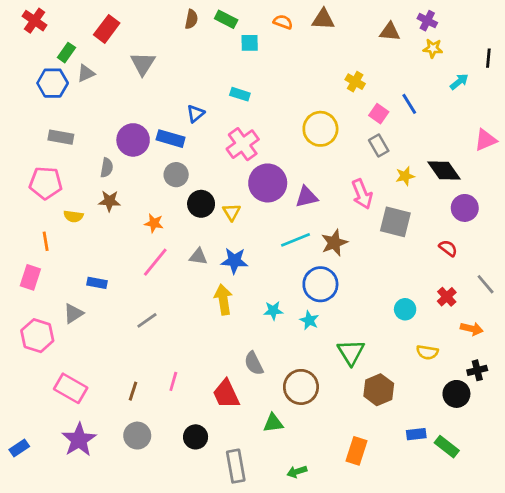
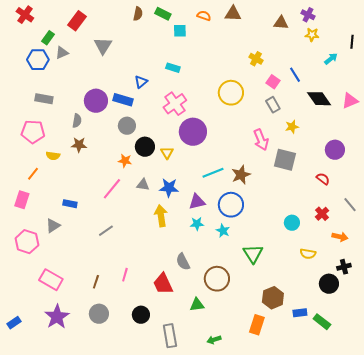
black diamond: (444, 170) -> (319, 99), moved
purple triangle: (307, 197) -> (197, 202), moved
orange star: (154, 223) -> (125, 161), moved
orange line: (46, 241) -> (33, 174), turned 48
brown hexagon: (379, 390) -> (273, 298), moved

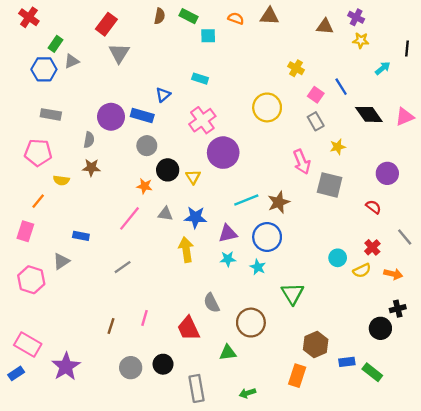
red rectangle: (77, 21) -> (106, 24), moved
yellow semicircle: (308, 254) -> (362, 271), moved, turned -35
pink rectangle: (51, 280) -> (28, 345), moved
gray circle: (99, 314) -> (131, 368), moved

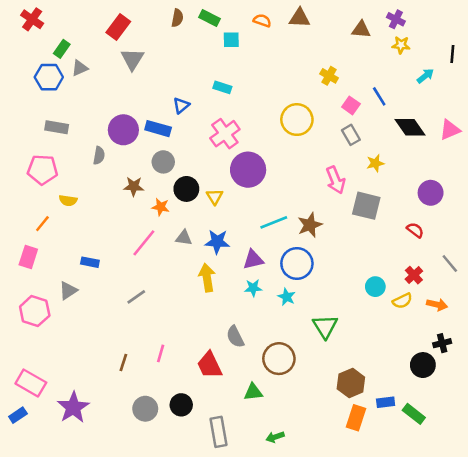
brown star: (91, 168) -> (134, 186), moved
orange rectangle: (297, 376) -> (356, 418), moved

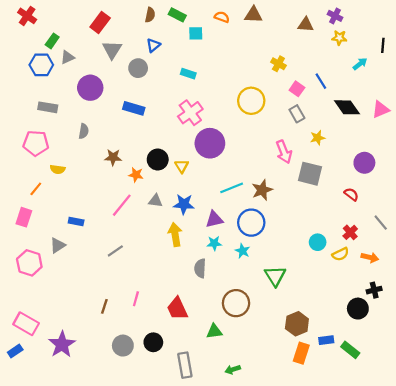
blue triangle: (181, 105) -> (153, 45), moved
purple circle: (123, 130) -> (90, 88), moved
gray circle: (163, 162) -> (138, 68), moved
gray semicircle: (235, 337) -> (200, 268), moved, turned 30

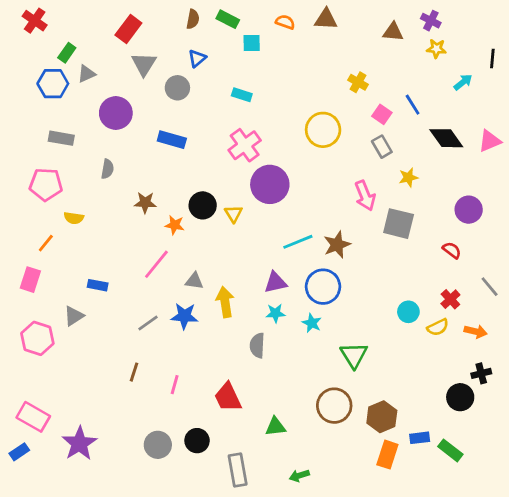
gray triangle: (156, 201) -> (194, 281), moved
blue star: (184, 204) -> (184, 316), moved
brown circle: (236, 303) -> (334, 406), moved
brown line: (104, 306) -> (134, 372), moved

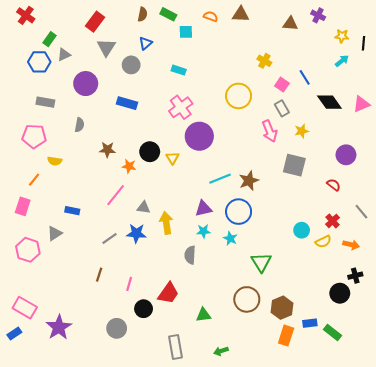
yellow star: (436, 49) -> (342, 36), moved
pink arrow: (365, 196) -> (270, 131), moved
red trapezoid: (228, 397) -> (168, 293), turned -120
black circle: (197, 441) -> (144, 309), moved

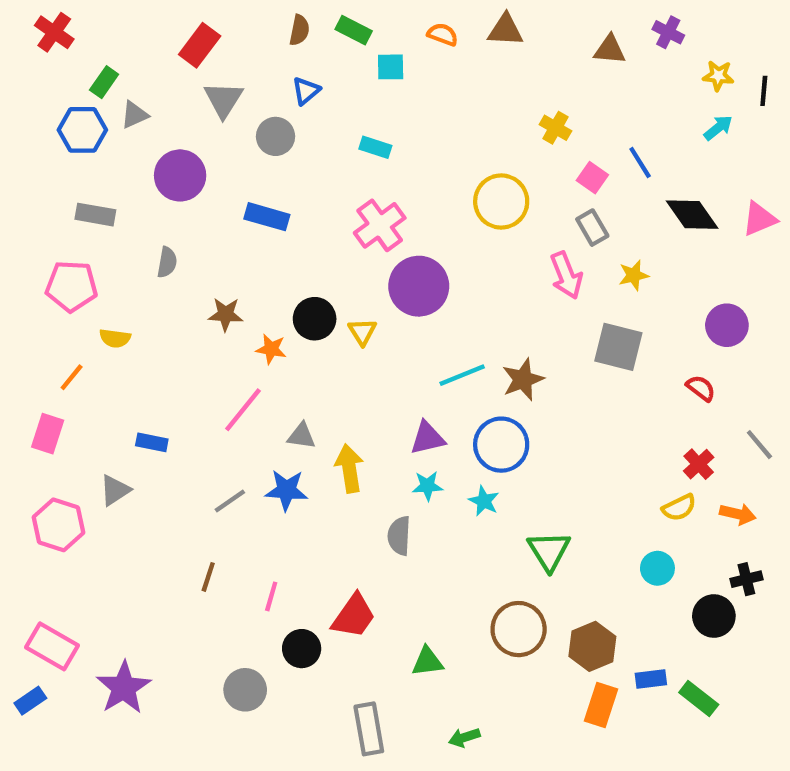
cyan circle: (302, 230) -> (657, 568), moved

